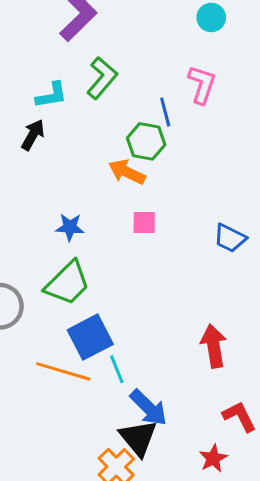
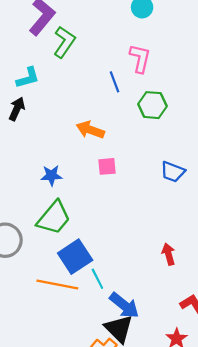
green L-shape: (102, 78) -> (64, 42), moved
green hexagon: (146, 141) -> (152, 105), moved
red arrow: (214, 346) -> (169, 254), size x0.7

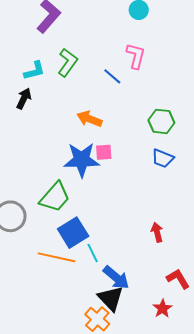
green L-shape: (64, 42) -> (68, 62), moved
blue line: (115, 82) -> (112, 76), turned -30
green hexagon: (152, 105) -> (161, 121), moved
blue star: (51, 176) -> (82, 160), moved, size x1.8

